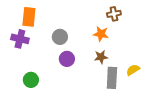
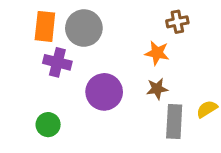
gray circle: (60, 37) -> (84, 28), moved, size x1.5
purple cross: (20, 39) -> (57, 62), moved
purple circle: (67, 59) -> (104, 92), size x1.5

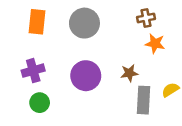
gray circle: (84, 28) -> (84, 23), moved
orange star: (157, 53) -> (155, 44), moved
purple cross: (57, 62) -> (33, 71), moved, turned -30

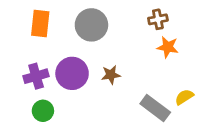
brown star: (129, 73) -> (111, 75), moved
purple circle: (86, 76) -> (72, 73), moved
gray rectangle: (143, 100) -> (155, 108), turned -56

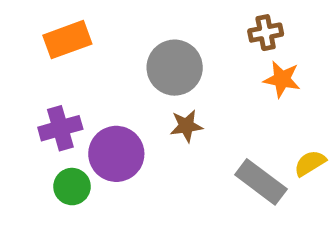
orange rectangle: (40, 23) -> (67, 40), turned 64
gray circle: (91, 25) -> (175, 68), moved
purple circle: (72, 73) -> (116, 154), moved

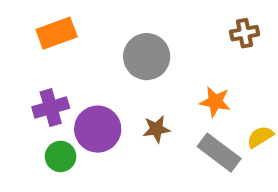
brown cross: (266, 33) -> (245, 33), moved
orange star: (282, 79) -> (215, 102), moved
brown star: (186, 126) -> (156, 129), moved

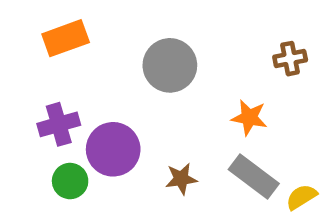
brown cross: (245, 33) -> (290, 59), moved
brown star: (156, 129) -> (181, 179), moved
yellow semicircle: (260, 137) -> (301, 197), moved

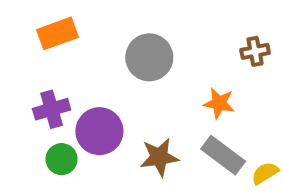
brown star: (181, 179) -> (159, 157), size x1.4

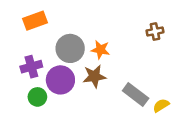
gray circle: (149, 57) -> (70, 48), moved
orange star: (219, 103) -> (100, 50), moved
brown star: (159, 157) -> (94, 76), moved

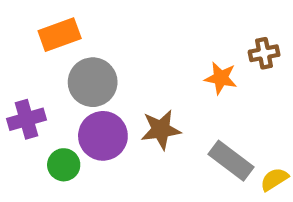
gray circle: (70, 48) -> (93, 82), moved
orange star: (100, 50) -> (221, 78), moved
purple cross: (31, 67) -> (27, 119), moved

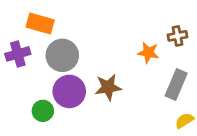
orange rectangle: (60, 35) -> (40, 23), turned 36
purple cross: (27, 119) -> (18, 54), moved
gray rectangle: (231, 161) -> (176, 84), moved, turned 76

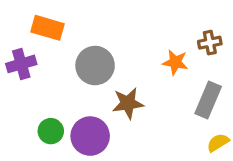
gray circle: (62, 55) -> (95, 66), moved
purple circle: (69, 91) -> (90, 136), moved

